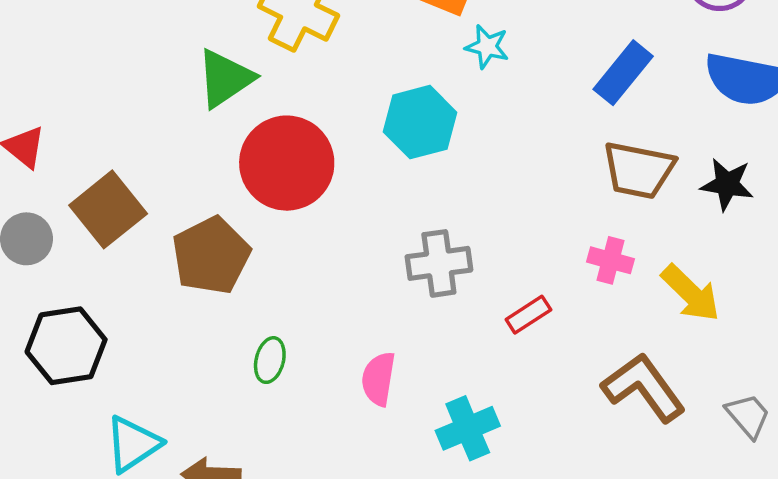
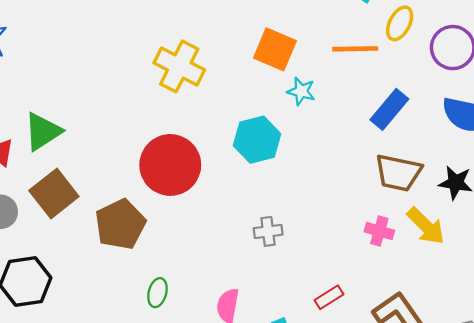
green triangle: (225, 78) -> (43, 132), moved
gray cross: (439, 263) -> (268, 231), size x0.7
yellow arrow: (691, 293) -> (426, 226), moved
red rectangle: (528, 315) -> (329, 297), moved

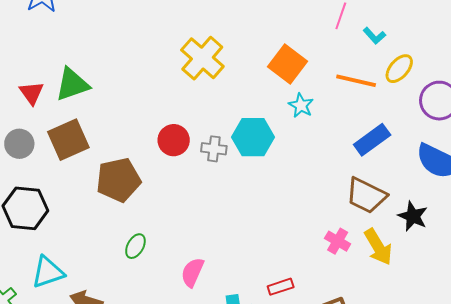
red circle: (170, 165) -> (174, 140), size x0.6
gray cross: (268, 231) -> (214, 149), moved

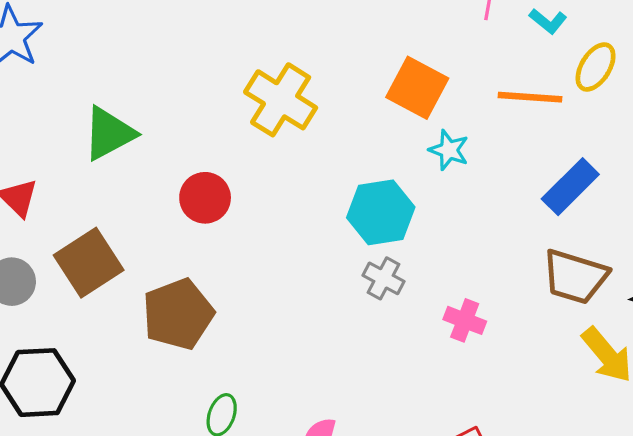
green triangle: (72, 84) -> (109, 133), moved
red circle: (174, 140) -> (205, 198), moved
gray cross: (214, 149) -> (384, 278), moved, turned 30
pink cross: (338, 241) -> (465, 320), moved

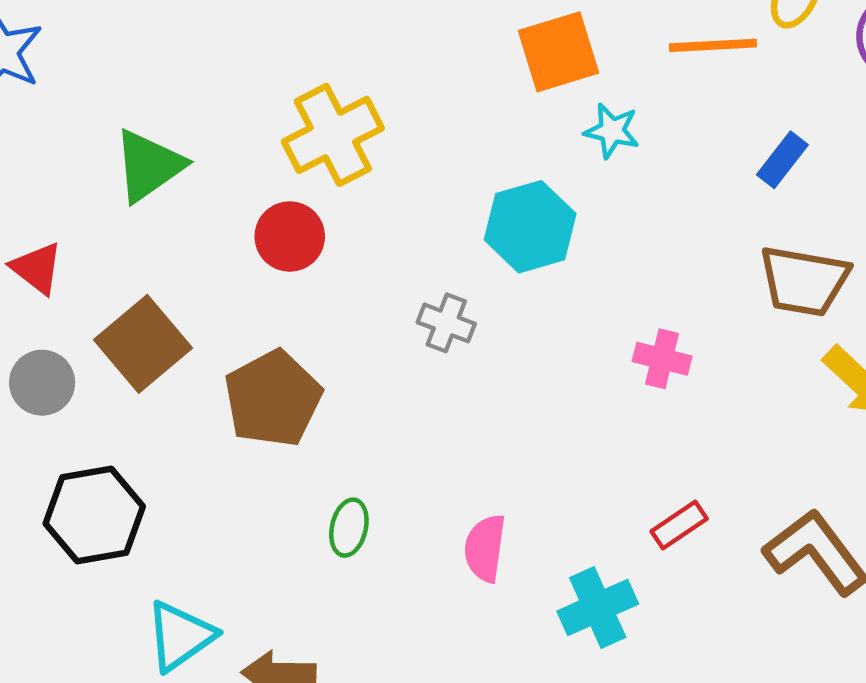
orange square: (417, 88) -> (558, 52), turned -38
yellow cross: (281, 100) -> (333, 135), moved, turned 38
blue rectangle: (570, 187) -> (782, 160), size x0.7
gray cross: (384, 278) -> (446, 323), moved

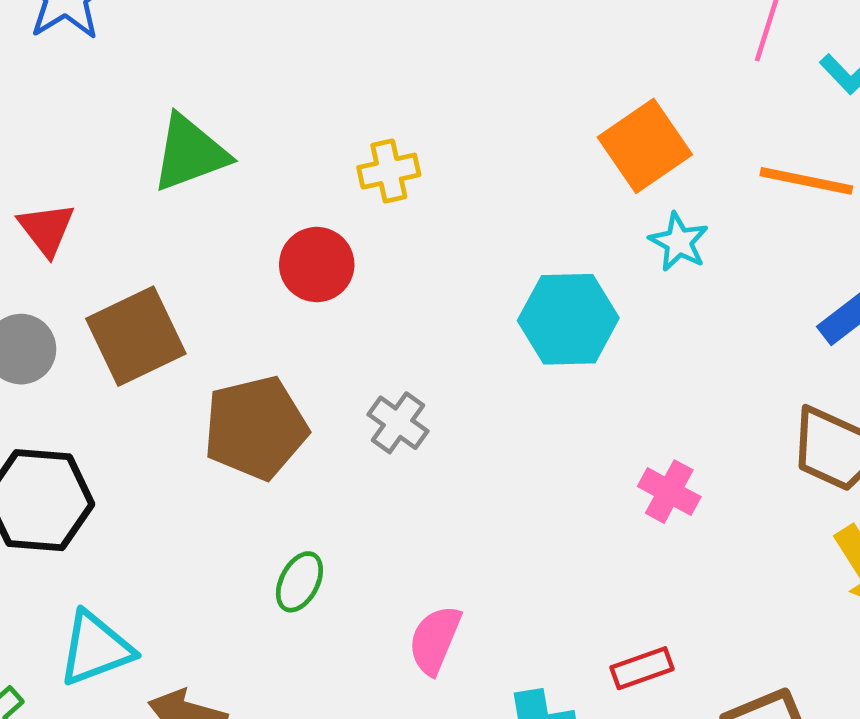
orange square: (558, 52) -> (645, 146), turned -32
yellow cross: (333, 135) -> (389, 171), size x0.6
gray cross: (446, 323) -> (398, 423), moved

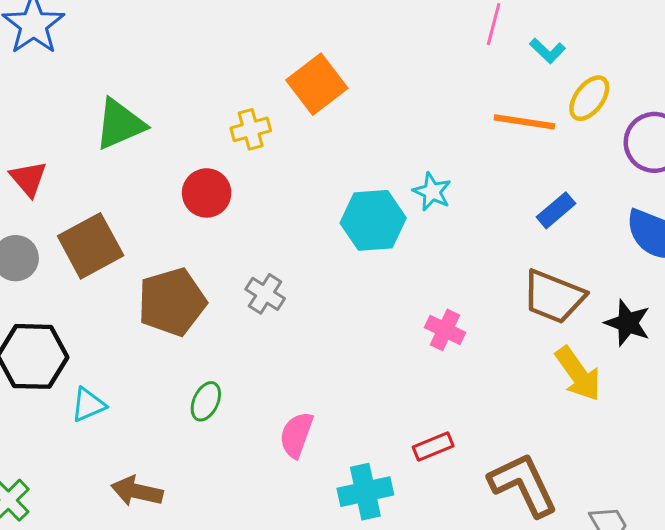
orange square: (645, 146) -> (317, 84), moved
cyan star: (679, 242) -> (432, 192), moved
cyan triangle: (96, 648) -> (88, 405), moved, size x0.7

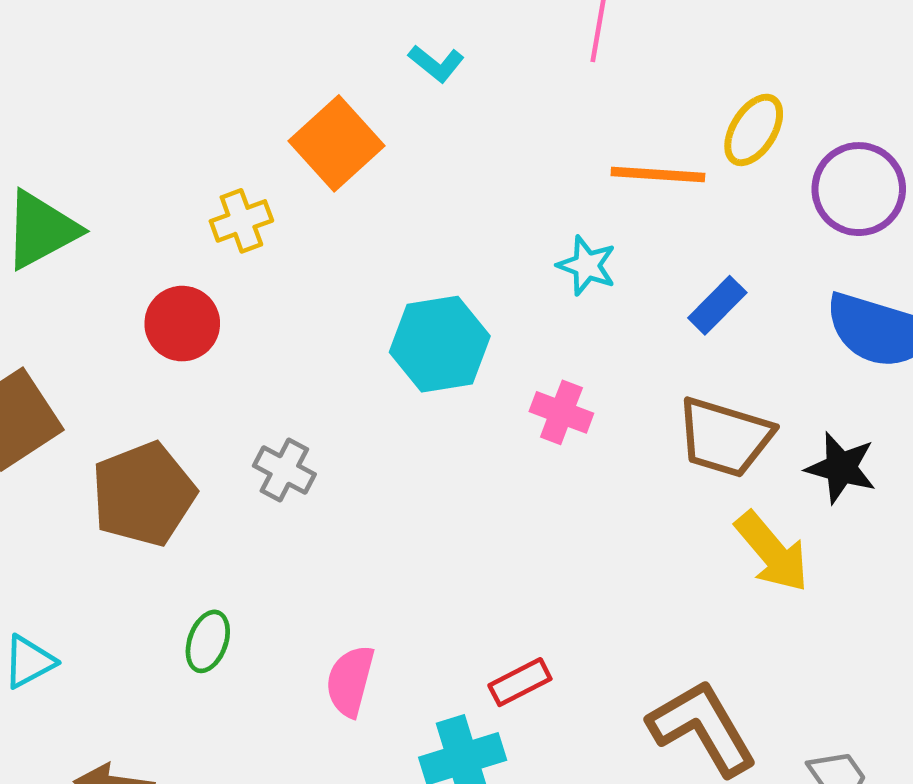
cyan L-shape: (547, 51) -> (436, 63), moved
cyan star: (432, 192) -> (587, 266), moved
pink cross: (445, 330) -> (561, 412), moved
red rectangle: (433, 447) -> (520, 682), moved

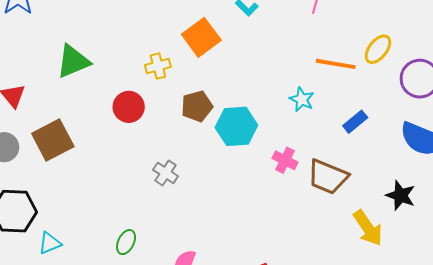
brown trapezoid: (725, 437) -> (328, 177), moved
brown pentagon: (143, 494) -> (197, 106), moved, size x0.7

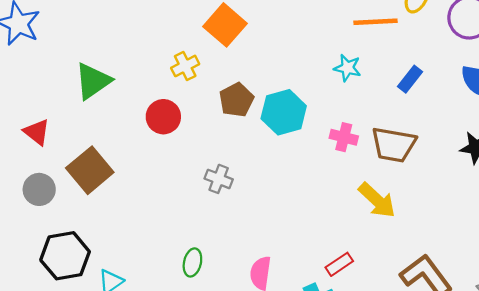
yellow arrow: (368, 228) -> (377, 200), moved

